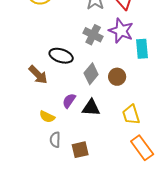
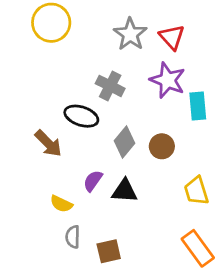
gray cross: (93, 35) -> (110, 86), moved
yellow trapezoid: (131, 115) -> (196, 191), moved

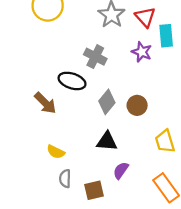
purple star: (168, 80) -> (142, 52), size x0.7
cyan rectangle: (198, 106) -> (166, 36), moved
purple semicircle: (93, 181) -> (121, 170), moved

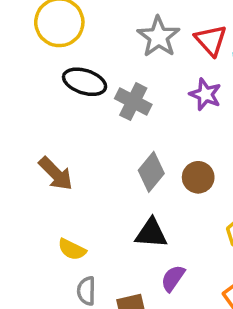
black ellipse: (72, 81) -> (85, 82), moved

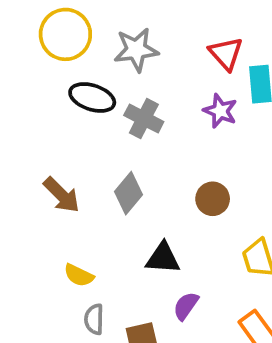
gray star: (158, 37) -> (136, 50), moved, turned 30
gray diamond: (151, 172) -> (128, 193), moved

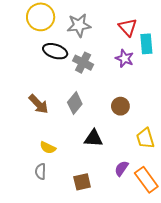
purple semicircle: (186, 306) -> (121, 168), moved
gray semicircle: (94, 319) -> (41, 171), moved

